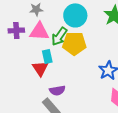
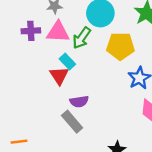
yellow pentagon: (74, 43) -> (120, 46), moved
cyan rectangle: (47, 56) -> (67, 61), turned -32

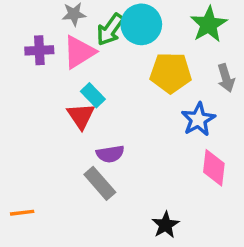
pink triangle: (58, 32) -> (79, 52), turned -35
green arrow: (82, 38) -> (110, 30), moved

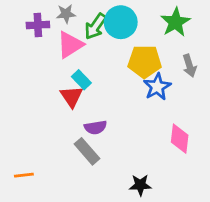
purple cross: (39, 50) -> (38, 25), moved
blue star: (198, 119) -> (157, 87), moved
black star: (165, 225) -> (140, 185), turned 30

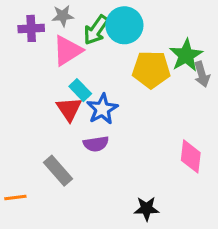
green star: (175, 22) -> (186, 55), moved
blue star: (157, 87) -> (102, 109), moved
gray rectangle: (87, 151) -> (58, 171), moved

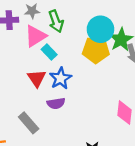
cyan circle: (124, 25) -> (100, 29), moved
green arrow: (96, 30) -> (56, 21), turned -55
cyan rectangle: (80, 90) -> (49, 52), moved

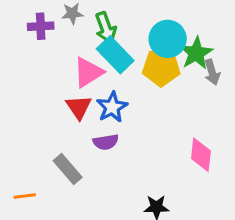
pink triangle: (35, 36) -> (88, 72), moved
cyan rectangle: (49, 52) -> (115, 55), moved, size x1.6

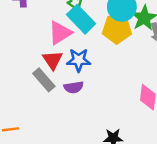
blue star: (112, 107) -> (79, 60), turned 30
gray rectangle: (68, 169) -> (44, 80), moved

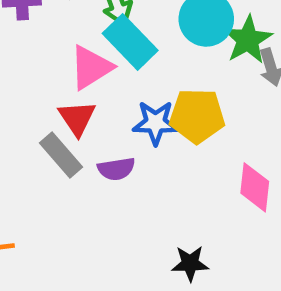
yellow pentagon: (117, 29) -> (197, 116), moved
blue star: (79, 60) -> (156, 123), moved

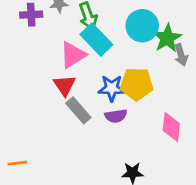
gray rectangle: (61, 155) -> (78, 110), moved
purple semicircle: (116, 169) -> (116, 116), moved

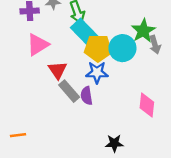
cyan circle: (142, 26) -> (122, 48), moved
pink triangle: (73, 55) -> (38, 45), moved
yellow pentagon: (137, 84) -> (98, 48), moved
purple semicircle: (116, 116) -> (86, 96), moved, turned 90

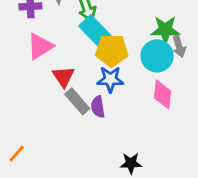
green star: (143, 31) -> (165, 30), turned 30
cyan circle: (122, 48) -> (157, 56), moved
pink diamond: (147, 105) -> (163, 94), moved
orange line: (18, 135) -> (17, 154), turned -42

